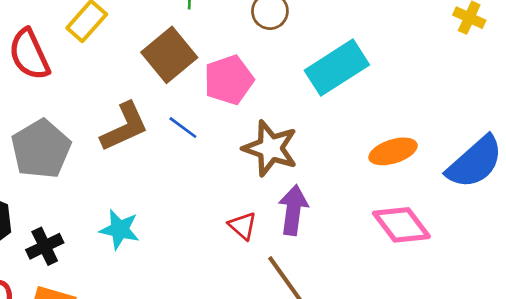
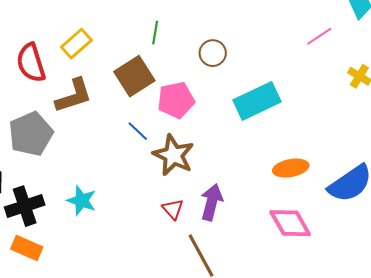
brown L-shape: (124, 127) -> (74, 96), moved
brown star: (270, 148) -> (173, 155), moved
black cross: (45, 246) -> (25, 206), size x1.4

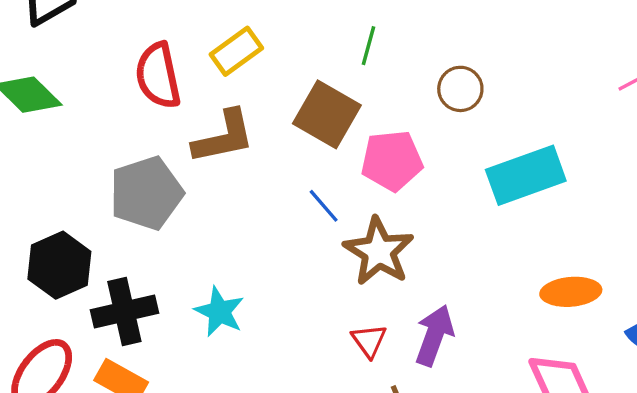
brown square: (134, 76) -> (327, 114), turned -33

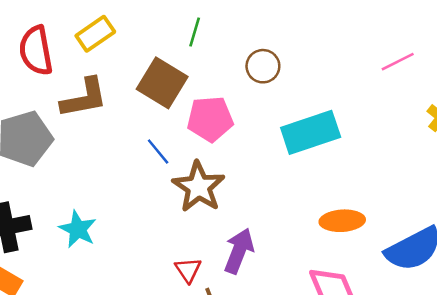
red triangle: (369, 341) -> (188, 270), moved

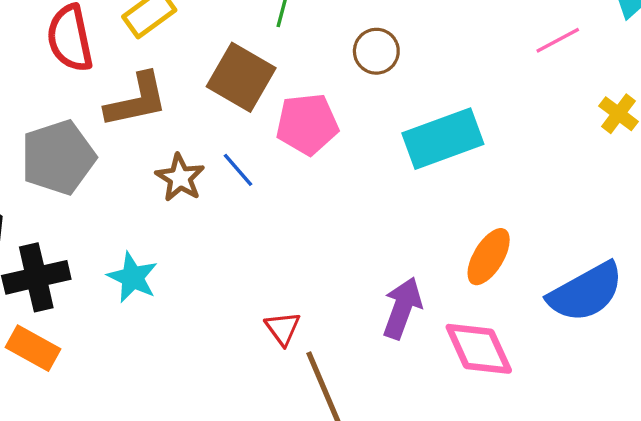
brown star: (199, 187) -> (180, 178), moved, size x0.7
orange ellipse: (342, 221) -> (489, 257), turned -54
purple arrow: (239, 251) -> (402, 308), moved

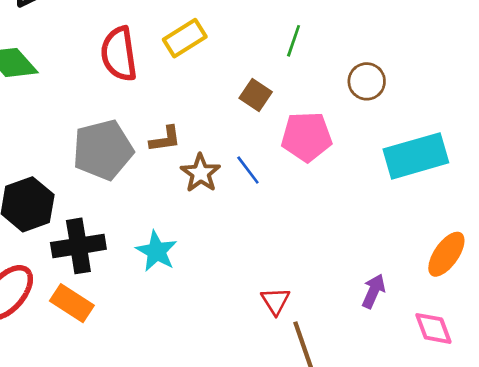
brown square: (241, 77) -> (256, 95), size x0.6
brown L-shape: (136, 100) -> (165, 139), moved, size x0.6
purple arrow: (402, 308) -> (374, 291), size x0.7
pink diamond: (479, 349) -> (433, 328), size x0.7

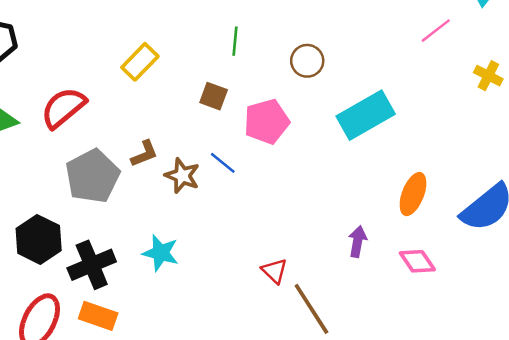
red semicircle: (119, 54) -> (63, 108), moved, turned 72

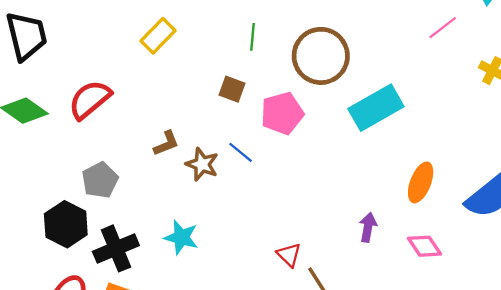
brown circle: (307, 61) -> (321, 56), size x1.8
yellow rectangle: (140, 62) -> (158, 36), moved
gray pentagon: (92, 176) -> (100, 180), moved, size x0.7

